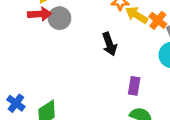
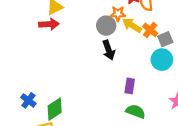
gray circle: (59, 18) -> (106, 26), moved

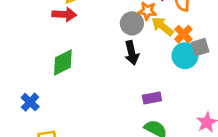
cyan circle: (162, 60) -> (185, 56), moved
purple rectangle: (130, 86) -> (152, 98), turned 64
green diamond: (55, 109) -> (63, 62), moved

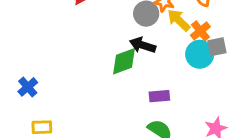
black arrow: (132, 53) -> (143, 45), turned 115
green diamond: (63, 62) -> (124, 61), moved

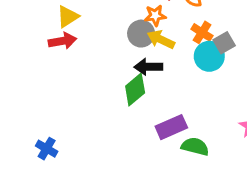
yellow arrow: (179, 20) -> (161, 40), moved
purple rectangle: (159, 96) -> (171, 127), moved, size x1.4

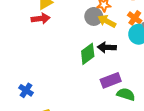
black arrow: (148, 67) -> (107, 47), moved

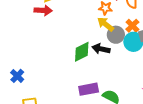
gray circle: (94, 16) -> (116, 35), moved
purple rectangle: (111, 80) -> (89, 89), moved

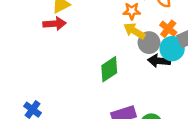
black arrow: (101, 49) -> (159, 61), moved

